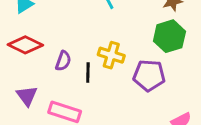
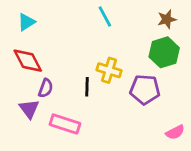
red diamond: (25, 45) -> (28, 61), turned 36
purple semicircle: (63, 61) -> (46, 88), moved

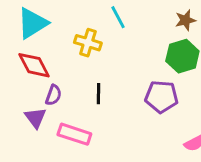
cyan triangle: (26, 22) -> (32, 23), size x1.6
yellow cross: (109, 70) -> (88, 43), moved

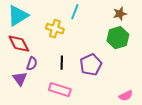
cyan line: (118, 17) -> (75, 12), turned 49
purple pentagon: (161, 97) -> (91, 65), moved, turned -30
pink rectangle: (74, 134) -> (60, 90), moved

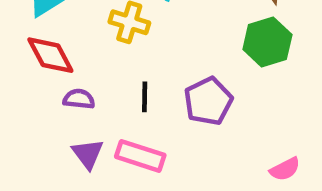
purple semicircle: (32, 64) -> (79, 99), turned -104
purple triangle: (20, 79) -> (88, 154), moved

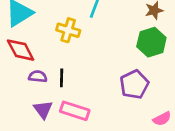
black line: (145, 97) -> (62, 78), moved
purple pentagon: (208, 101) -> (134, 84), moved

